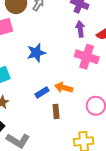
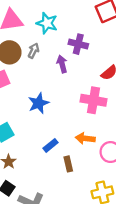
purple arrow: (80, 29) -> (62, 64), moved
orange arrow: (64, 88) -> (85, 138), moved

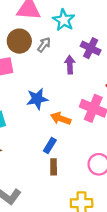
orange arrow: (85, 138) -> (61, 118), moved
blue rectangle: (50, 145) -> (50, 146), moved, turned -32

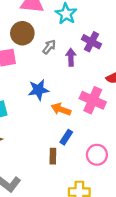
gray arrow: (44, 45) -> (49, 47), moved
blue rectangle: (50, 146) -> (66, 137), moved

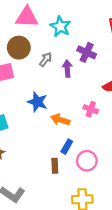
blue star: (38, 90) -> (37, 102), turned 30
pink cross: (93, 100) -> (91, 109), size x0.6
pink circle: (97, 155) -> (87, 161), moved

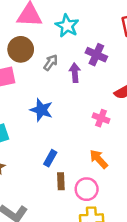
orange arrow: (60, 120) -> (99, 159), moved, turned 30
blue rectangle: (67, 147) -> (50, 158), moved
pink circle: (87, 161) -> (87, 189), moved

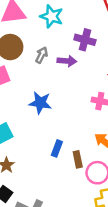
purple arrow: (75, 73) -> (67, 61), turned 108
brown rectangle: (61, 181) -> (78, 159), moved

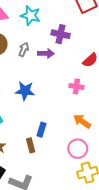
brown rectangle: (78, 159) -> (31, 145), moved

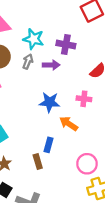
cyan star: (31, 16) -> (34, 39), moved
blue star: (25, 91) -> (49, 102), moved
orange arrow: (82, 121) -> (69, 124), moved

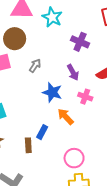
cyan star: (34, 39) -> (52, 17), moved
gray arrow: (28, 62) -> (35, 66), moved
purple arrow: (51, 65) -> (73, 72), moved, turned 49

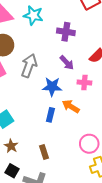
gray arrow: (35, 66) -> (29, 66), size x1.6
blue rectangle: (42, 132) -> (50, 115), moved
brown rectangle: (28, 145) -> (44, 152), moved

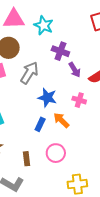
purple cross: (66, 32) -> (60, 51), moved
purple arrow: (67, 63) -> (75, 70), moved
pink circle: (89, 144) -> (56, 153), moved

